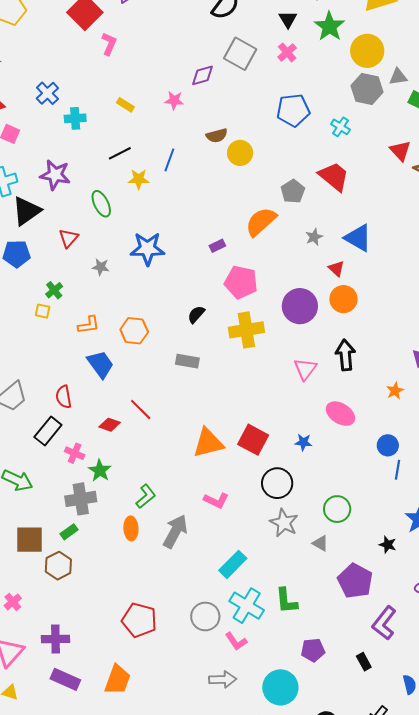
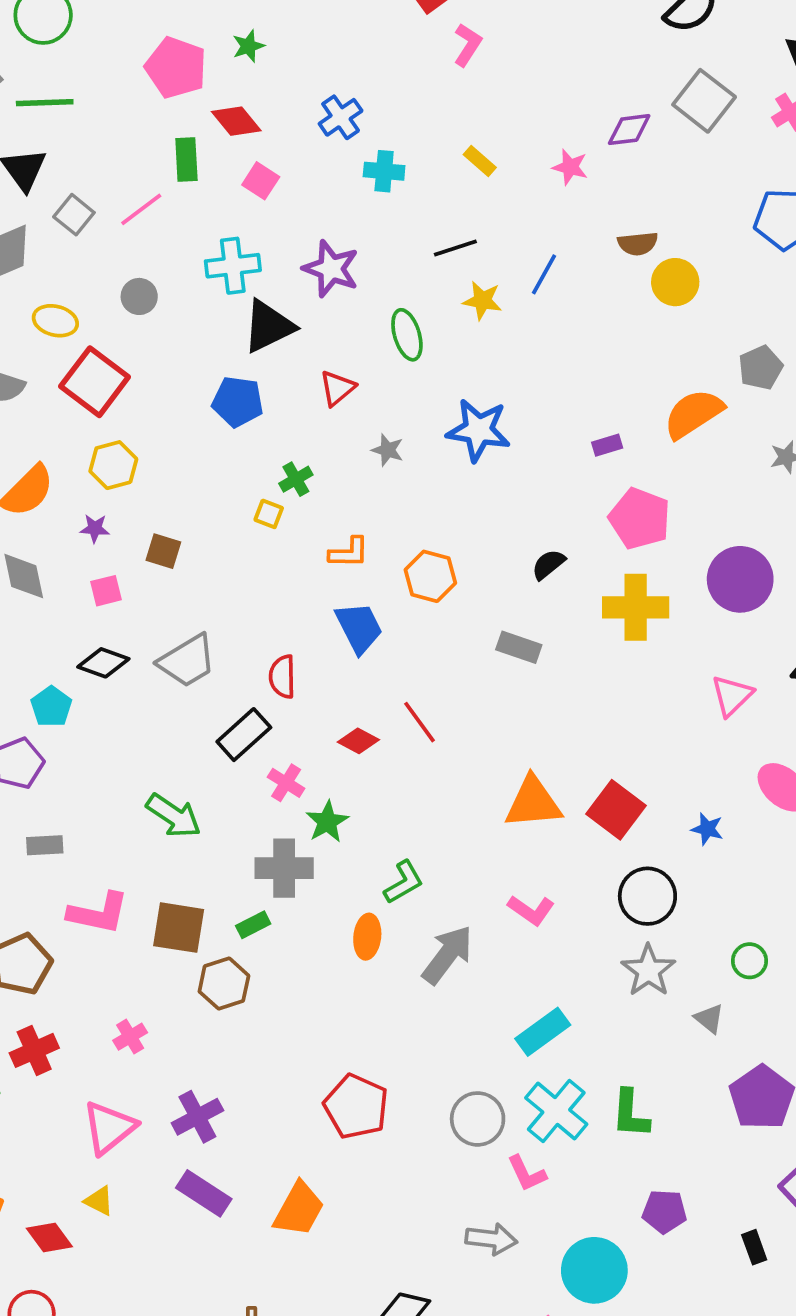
green circle: (337, 509) -> (750, 961), size x0.7
purple cross: (55, 639) -> (197, 1117), turned -36

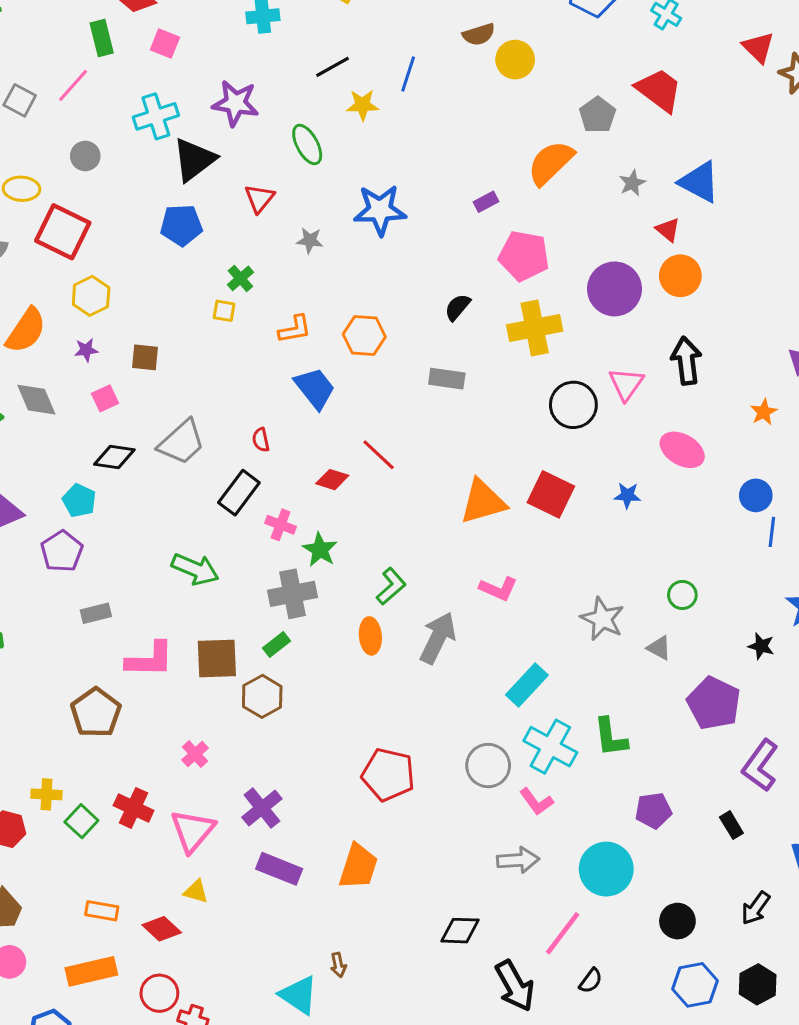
red semicircle: (282, 677) -> (261, 440), size x0.7
black circle: (647, 896) -> (573, 405), moved
red cross: (34, 1050) -> (134, 808), moved, turned -30

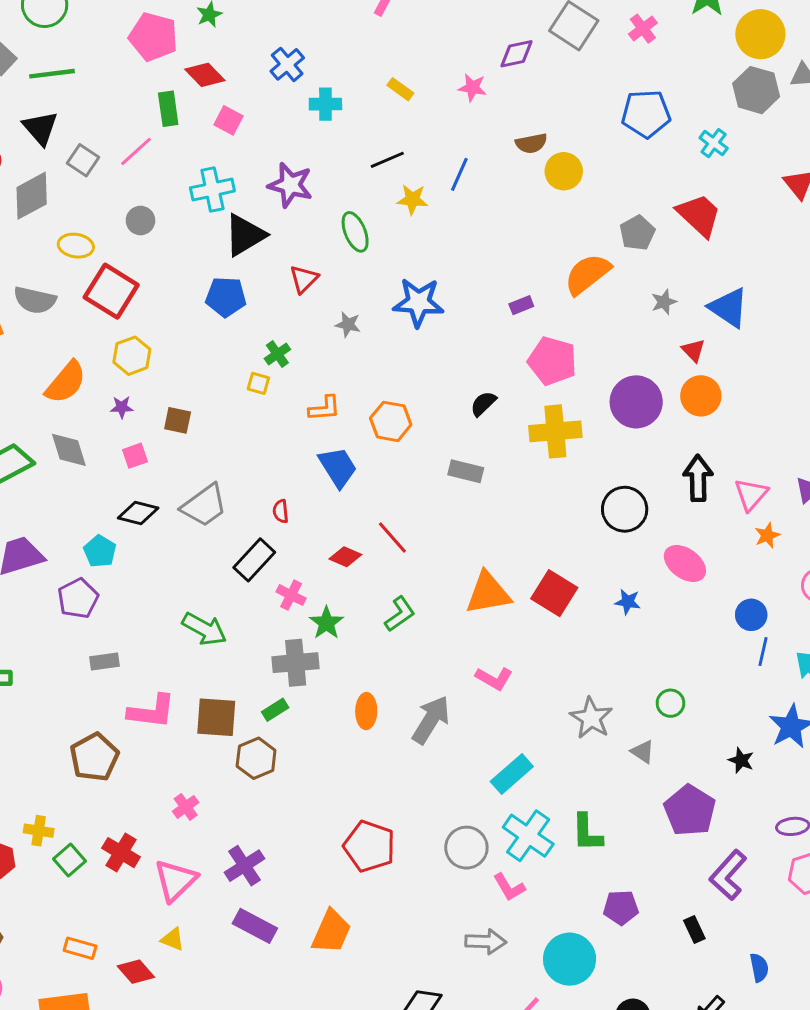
pink triangle: (626, 384) -> (751, 494), moved
black circle: (573, 405) -> (625, 509), moved
green L-shape: (391, 586) -> (400, 614), moved

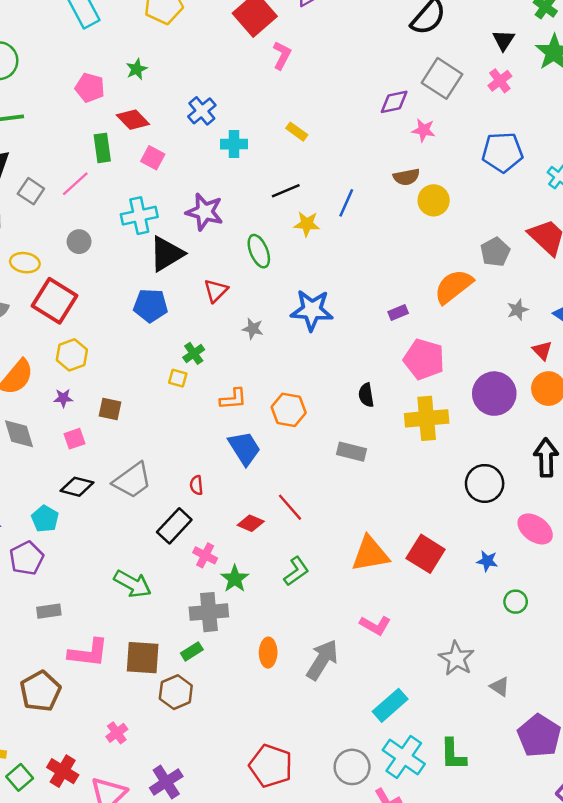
pink pentagon: (153, 37) -> (90, 88), size x0.7
pink star: (472, 88) -> (424, 130), moved
black semicircle: (483, 404) -> (366, 395), turned -55
green circle: (670, 703) -> (516, 602), moved

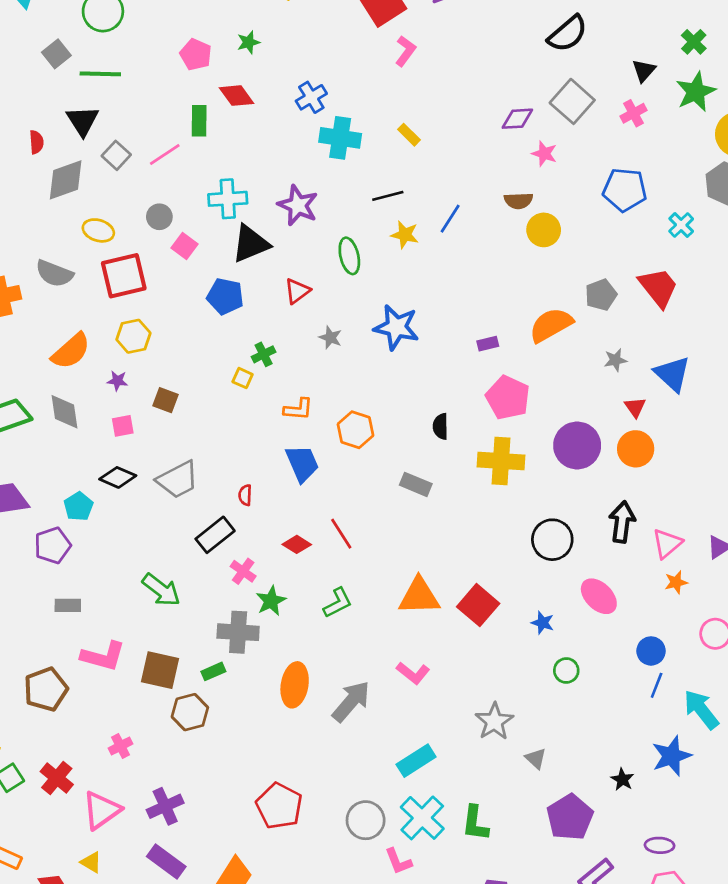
cyan cross: (234, 144) -> (340, 138), size x1.4
pink square: (153, 158) -> (185, 246), moved
red square: (54, 301) -> (124, 276), turned 36
orange ellipse: (268, 653) -> (295, 685), size x1.4

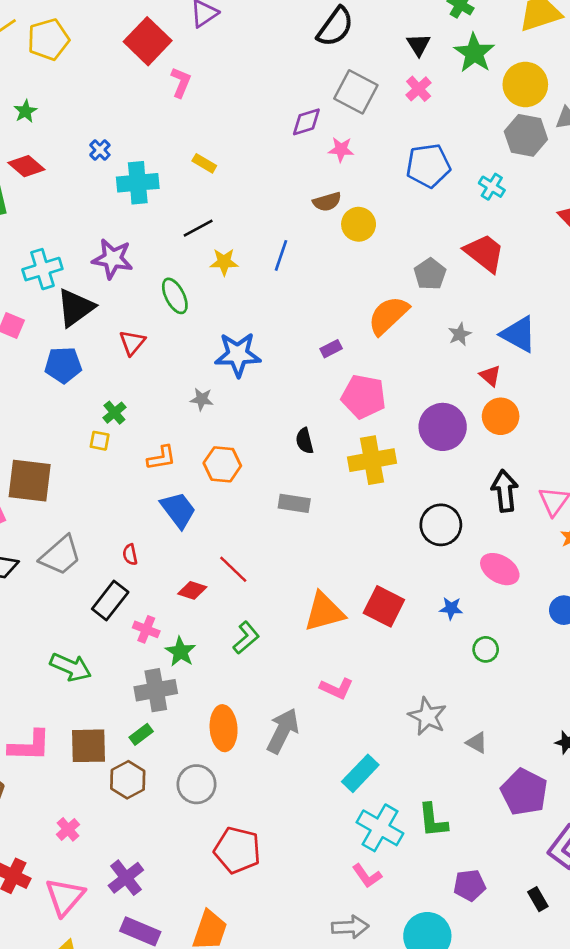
blue cross: (311, 97) -> (100, 150), size x0.7
blue line: (450, 219) -> (281, 255), moved
gray star: (330, 338) -> (202, 399), moved
brown square: (166, 400) -> (30, 481), size x1.8
gray circle: (366, 820) -> (197, 784), moved

